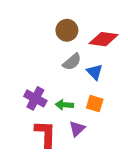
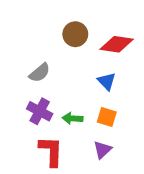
gray semicircle: (72, 62) -> (40, 73), moved
purple triangle: (77, 129) -> (102, 150), moved

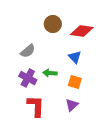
green arrow: (72, 118) -> (50, 73), moved

